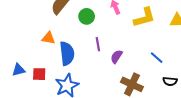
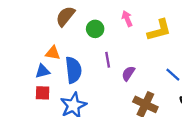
blue triangle: (19, 70) -> (43, 71), moved

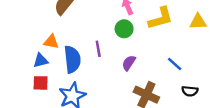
green circle: (95, 29) -> (124, 29), moved
purple line: (108, 60) -> (98, 49), moved

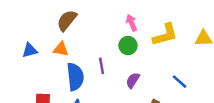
orange triangle: (51, 42) -> (61, 49), moved
blue triangle: (41, 61) -> (30, 50), moved

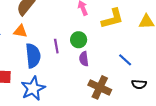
green circle: (128, 46) -> (79, 40), moved
purple semicircle: (133, 80) -> (84, 59), turned -40

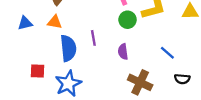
green circle: (79, 40) -> (128, 20), moved

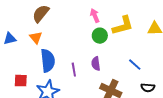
orange triangle: (55, 22) -> (36, 38), turned 40
purple line: (93, 38) -> (74, 70), moved

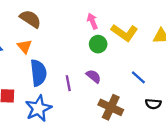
brown semicircle: (41, 14) -> (30, 19), turned 84
yellow L-shape: (123, 26) -> (125, 33), turned 50
purple semicircle: (96, 64) -> (94, 76), turned 136

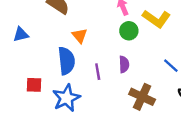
orange triangle: (25, 46) -> (80, 36), moved
purple semicircle: (94, 76) -> (124, 64), turned 49

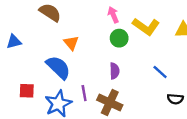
blue semicircle: (66, 61) -> (58, 67), turned -40
purple line: (98, 72) -> (84, 93), moved
brown cross: (142, 97) -> (110, 102), moved

